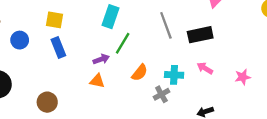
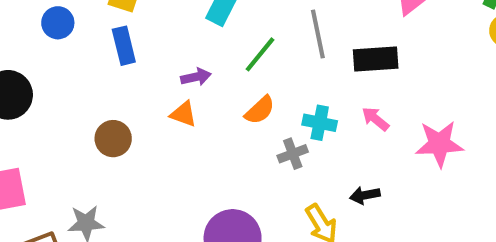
green line: (123, 43) -> (260, 54), moved
pink star: (243, 77) -> (439, 144), size x1.6
brown circle: (47, 102) -> (113, 139), moved

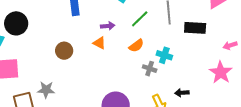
pink arrow: (375, 119) -> (230, 45), moved, turned -64
pink star: (439, 144) -> (221, 72), turned 30
gray cross: (293, 154) -> (150, 69), turned 32

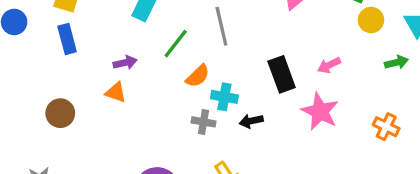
black rectangle: (195, 28) -> (282, 74), moved, turned 75
orange semicircle: (136, 46) -> (198, 76), moved
black arrow: (182, 93) -> (251, 121), moved

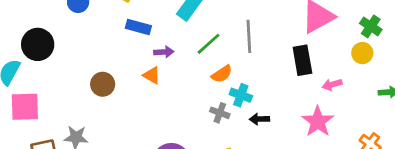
yellow circle: (371, 20) -> (362, 53), moved
blue rectangle: (67, 39) -> (138, 27), moved, turned -70
black rectangle: (282, 74) -> (302, 60), moved

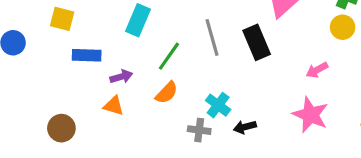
black rectangle: (302, 60) -> (257, 42), moved
orange semicircle: (222, 74) -> (167, 93), moved
cyan cross: (241, 95) -> (218, 105), turned 30

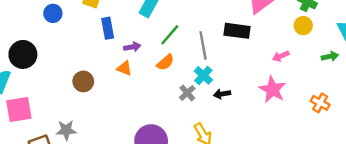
gray line: (212, 37) -> (203, 45), moved
black rectangle: (257, 42) -> (237, 31), turned -65
blue rectangle: (87, 55) -> (108, 28), turned 72
gray cross: (199, 130) -> (187, 93), turned 35

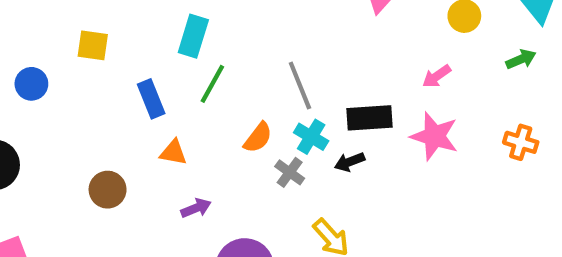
blue rectangle: (108, 28) -> (151, 99), moved
black rectangle: (237, 31) -> (369, 118), moved
green line: (170, 35) -> (212, 84), moved
purple arrow: (132, 47) -> (196, 208), moved
orange semicircle: (165, 62) -> (258, 138), moved

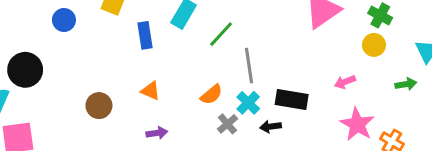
green line: (212, 84) -> (221, 34), moved
blue rectangle: (151, 99) -> (145, 35), moved
pink star: (434, 136) -> (357, 124), moved

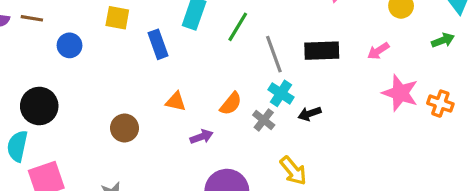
orange semicircle: (211, 95) -> (231, 104), moved
black rectangle: (292, 100) -> (322, 51), moved
purple arrow: (157, 133) -> (202, 137), moved

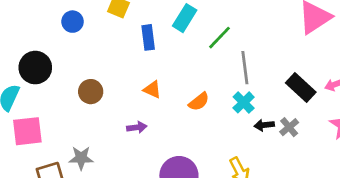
black rectangle: (322, 51) -> (301, 87), moved, turned 32
gray cross: (264, 120) -> (289, 127), moved
brown circle: (125, 128) -> (91, 92), moved
purple arrow: (202, 137) -> (137, 127), moved

